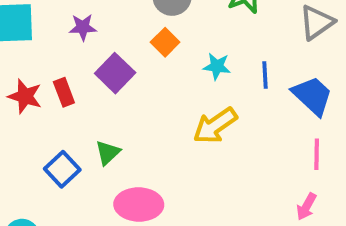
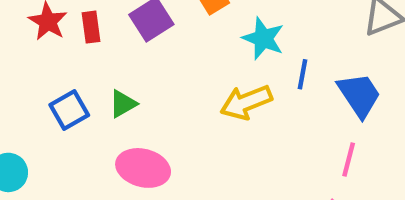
cyan star: (217, 66) -> (263, 38), size x1.4
blue line: (265, 75) -> (303, 74), moved

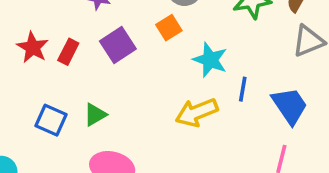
red rectangle: (91, 27) -> (68, 52), turned 35
blue square: (69, 110) -> (51, 120), turned -36

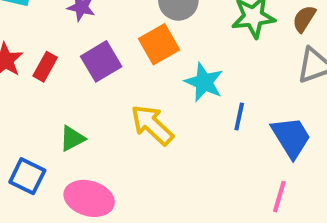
orange square: (169, 28) -> (159, 44), size x1.4
yellow arrow: (197, 112) -> (152, 125), moved, turned 63
blue square: (51, 120) -> (27, 176), moved

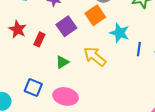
red rectangle: (45, 67) -> (39, 39), moved
green triangle: (72, 138) -> (62, 62), moved

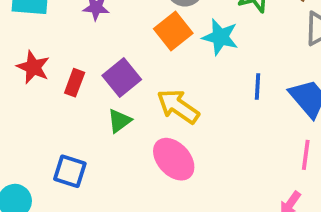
purple square: (66, 26) -> (122, 78), moved
cyan star: (120, 33) -> (220, 37), moved
pink ellipse: (66, 96) -> (174, 159), moved, turned 40

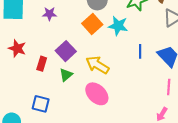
red rectangle: (75, 83) -> (42, 64), moved

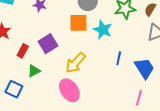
orange square: (92, 24) -> (78, 23), turned 30
yellow arrow: (97, 65) -> (76, 63), turned -90
green triangle: (66, 75) -> (34, 71), moved

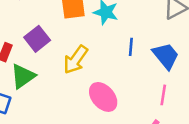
green triangle: (34, 71) -> (23, 76), size x1.5
pink ellipse: (69, 90) -> (103, 97), moved

